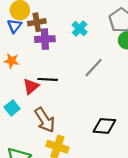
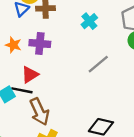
purple cross: (45, 39) -> (40, 44), moved
black line: (48, 79) -> (22, 90), moved

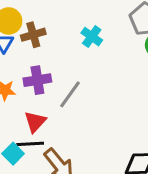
gray line: (98, 64) -> (70, 94), moved

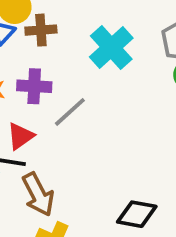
cyan cross: (92, 37) -> (111, 47), size x1.6

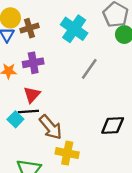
gray line: (70, 112) -> (89, 69), moved

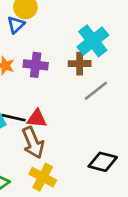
brown cross: (29, 28) -> (80, 64), moved
red triangle: (32, 95) -> (37, 119), moved, turned 36

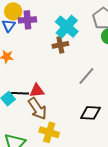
purple cross: (36, 65) -> (27, 20), moved
gray line: (96, 91) -> (86, 76), moved

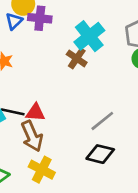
brown cross: (60, 45) -> (77, 58), turned 35
gray line: (86, 76) -> (102, 121), moved

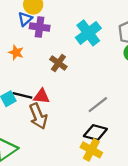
purple cross: (40, 18) -> (40, 27), moved
brown cross: (77, 58) -> (58, 63), moved
yellow cross: (42, 170) -> (91, 150), moved

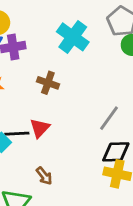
red triangle: (42, 96) -> (40, 128), turned -36
brown arrow: (38, 116) -> (44, 176), moved, size x0.6

